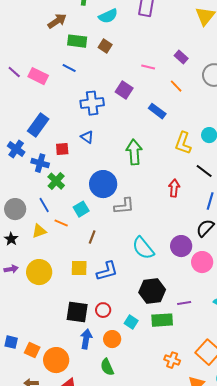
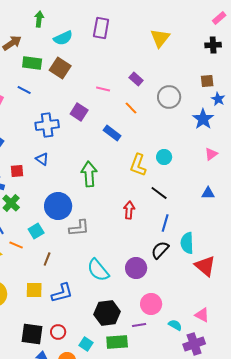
brown square: (105, 46) -> (60, 68), size x1.5
pink circle: (202, 262) -> (151, 304), moved

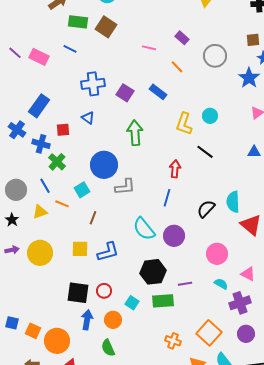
purple square: (79, 112) -> (125, 93), moved
blue line: (165, 223) -> (167, 198), moved
purple circle: (136, 268) -> (174, 236), moved
pink circle: (151, 304) -> (217, 254), moved

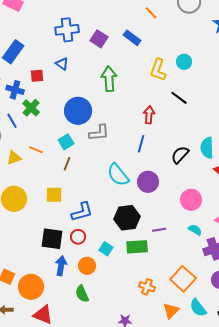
blue line: (45, 186) -> (12, 121), moved
cyan square: (82, 190) -> (66, 142), moved
blue L-shape: (108, 252) -> (82, 212), moved

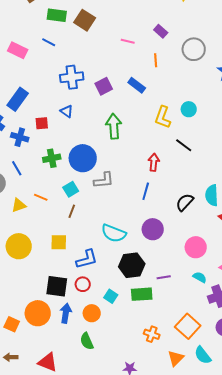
orange line: (151, 13) -> (156, 60), turned 40
purple square: (99, 39) -> (104, 86), turned 30
green cross: (31, 108) -> (52, 158), moved, turned 36
cyan semicircle: (118, 175) -> (114, 233), moved, turned -30
orange circle: (31, 287) -> (38, 313), moved

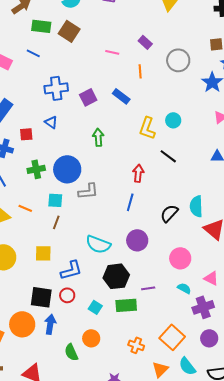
green arrow: (114, 126) -> (98, 137), size x0.7
cyan square: (71, 189) -> (55, 200), turned 35
orange circle: (92, 313) -> (91, 338), moved

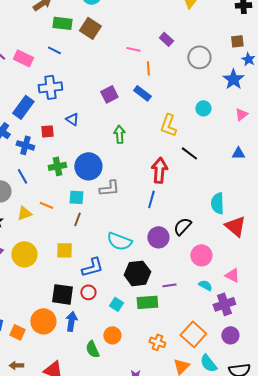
orange line: (140, 71) -> (148, 68), moved
blue cross: (56, 88) -> (50, 87), moved
cyan circle: (173, 120) -> (203, 108), moved
red arrow: (138, 173) -> (159, 170), size x1.4
black semicircle: (169, 213) -> (182, 226), moved

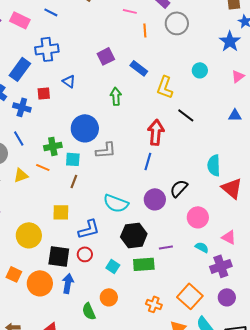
gray circle: (199, 57) -> (177, 23), moved
blue rectangle: (142, 93) -> (139, 68), moved
green cross: (57, 166) -> (53, 146), moved
yellow circle: (24, 254) -> (29, 235), moved
orange square: (17, 332) -> (14, 274), moved

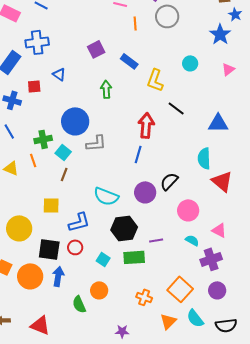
blue triangle: (235, 115) -> (218, 123), moved, size x1.5
cyan square: (73, 159) -> (63, 152), turned 35
orange line: (43, 167) -> (33, 160), turned 48
yellow triangle: (21, 175) -> (11, 168), turned 42

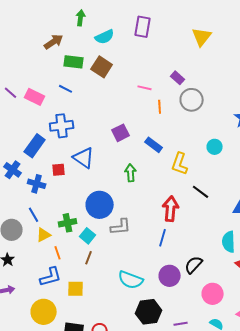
blue triangle: (59, 74) -> (84, 158), size x1.6
orange line: (33, 160) -> (58, 253), moved
yellow triangle: (11, 168) -> (44, 235), moved, turned -49
blue L-shape: (79, 222) -> (51, 277), moved

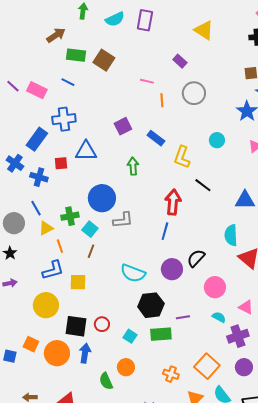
cyan semicircle: (105, 37) -> (115, 19), moved
yellow triangle: (202, 37) -> (204, 30), turned -35
purple rectangle: (178, 78) -> (180, 61), moved
blue triangle: (84, 158) -> (86, 151), turned -35

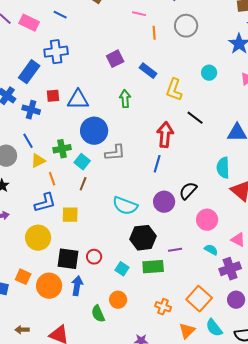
blue triangle: (86, 151) -> (78, 100), moved

